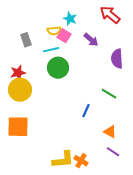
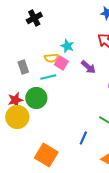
green circle: (58, 68) -> (36, 98), moved
orange square: (18, 127) -> (46, 155), moved, turned 30

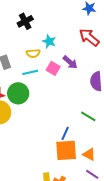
black cross: (34, 18) -> (25, 21), moved
pink square: (61, 63) -> (53, 68), moved
orange square: (46, 155) -> (66, 150), moved, turned -35

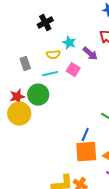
purple arrow: (70, 62) -> (90, 54), moved

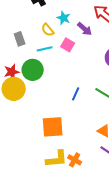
yellow semicircle: (53, 55) -> (48, 30), turned 56
blue line: (85, 135) -> (76, 94), moved
orange square: (86, 152) -> (53, 127), moved

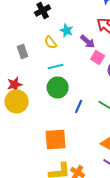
pink square: (68, 45) -> (98, 57), moved
cyan line: (45, 49) -> (56, 66), moved
green circle: (33, 70) -> (58, 87), moved

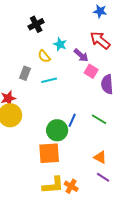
gray rectangle: (23, 51) -> (25, 73), moved, turned 40
green circle: (58, 87) -> (57, 130), moved

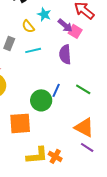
pink square: (91, 71) -> (75, 31), moved
purple semicircle: (107, 84) -> (65, 54), moved
orange square: (49, 153) -> (20, 123), moved
orange triangle: (100, 157) -> (84, 127), size x1.5

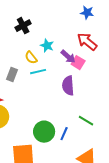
cyan line: (33, 50) -> (38, 72), moved
blue line: (56, 90) -> (64, 134), moved

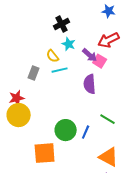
black cross: (23, 26) -> (62, 24), moved
red arrow: (87, 42) -> (109, 40), turned -65

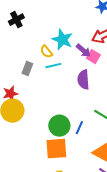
black cross: (62, 24) -> (16, 20), moved
cyan star: (69, 44) -> (62, 40), size x1.5
orange square: (45, 153) -> (56, 149), moved

